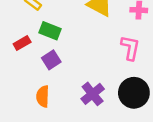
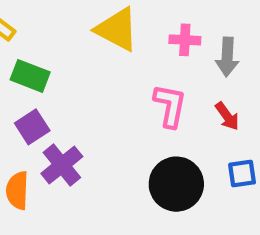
purple cross: (93, 94) -> (62, 165), moved

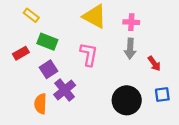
gray arrow: (227, 57) -> (130, 49), moved
pink L-shape: (170, 106) -> (89, 54), moved

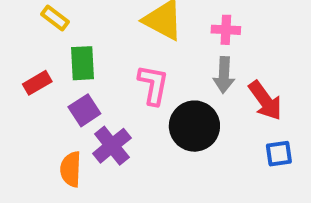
green rectangle: (47, 42) -> (82, 63), turned 66
red arrow: (154, 64) -> (265, 100), size x1.5
black circle: (127, 100) -> (194, 126), moved

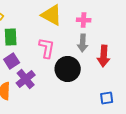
red arrow: (265, 100) -> (104, 56), turned 40
blue square: (279, 154) -> (107, 98), moved

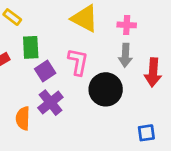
purple square: (12, 61) -> (45, 71), moved
blue square: (107, 98) -> (146, 133), moved

